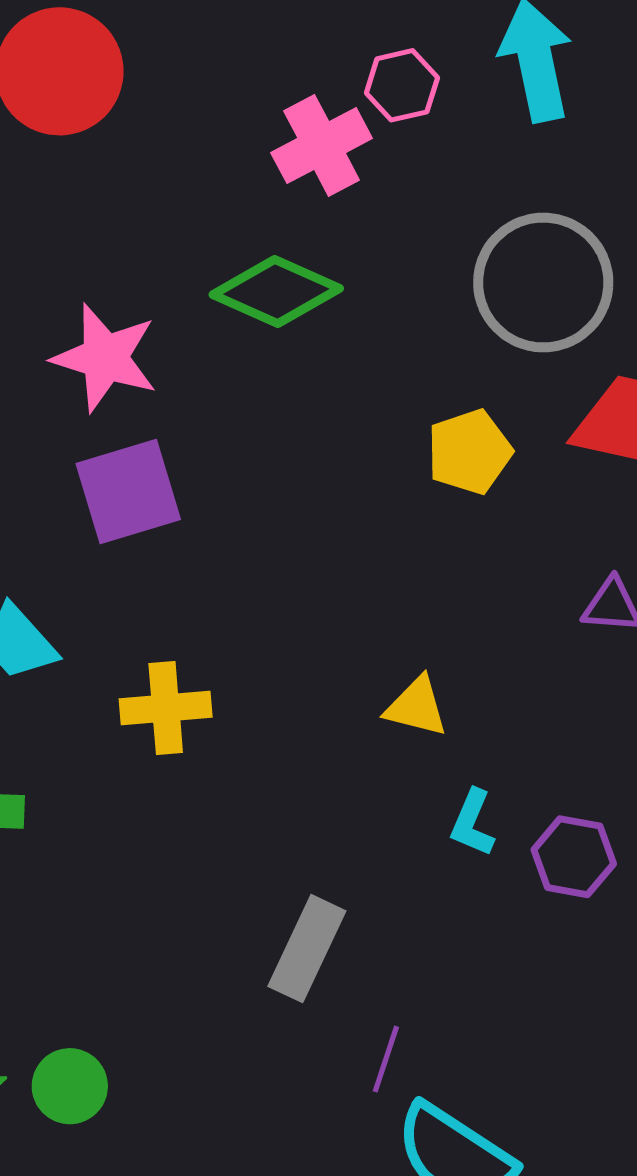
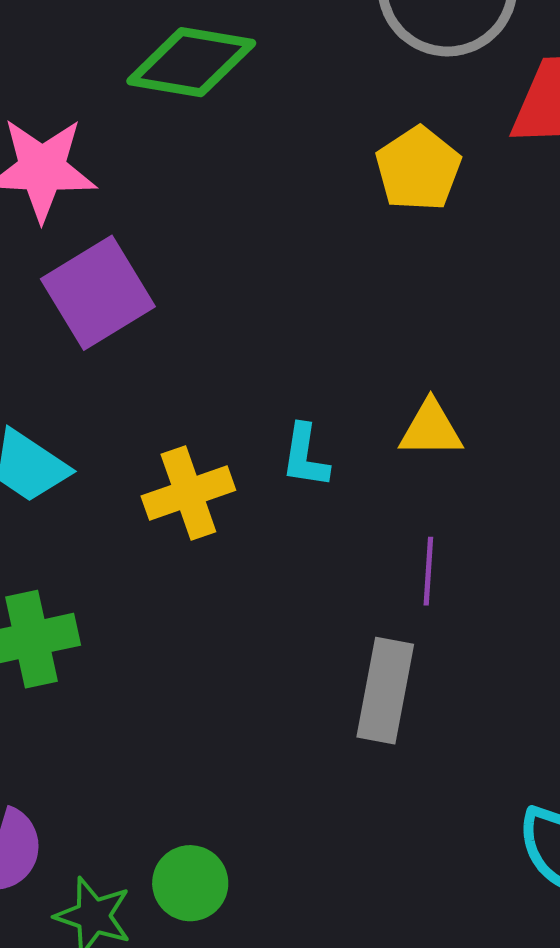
cyan L-shape: (472, 823) -> (305, 456), moved
purple line: (386, 1059) -> (428, 571), moved

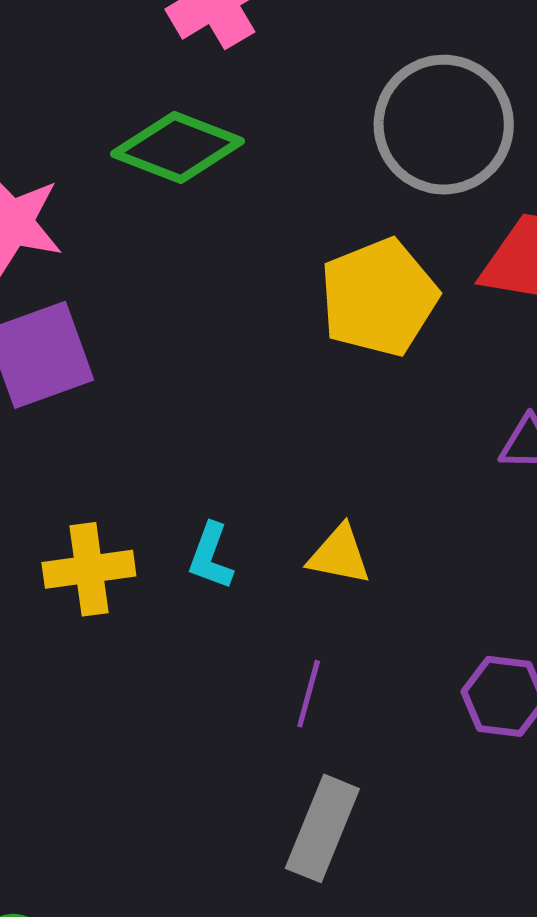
yellow pentagon: (418, 169) -> (379, 297), size x1.4
gray rectangle: (385, 691) -> (322, 828), moved

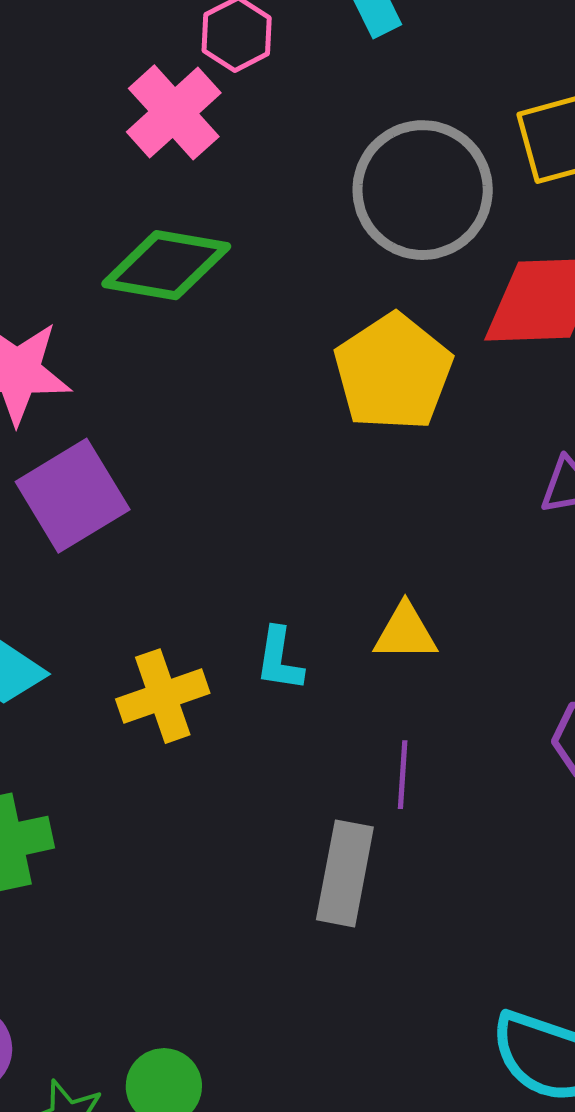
gray rectangle: (322, 828) -> (345, 873), moved

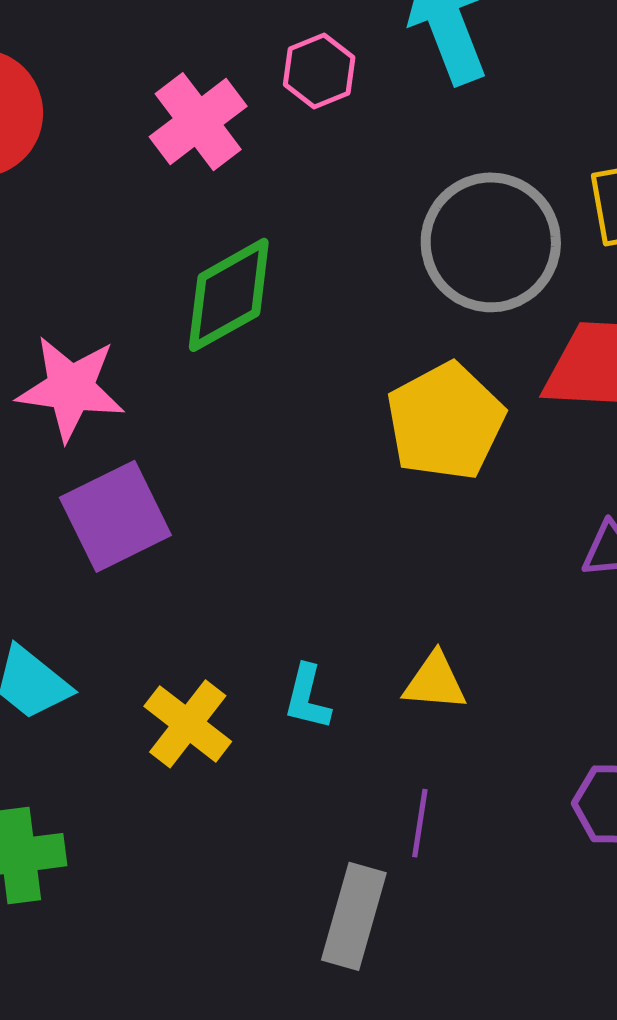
pink cross: (174, 112) -> (198, 122), moved
green diamond: (166, 265) -> (229, 295), turned -44
yellow cross: (163, 696) -> (188, 724), turned -38

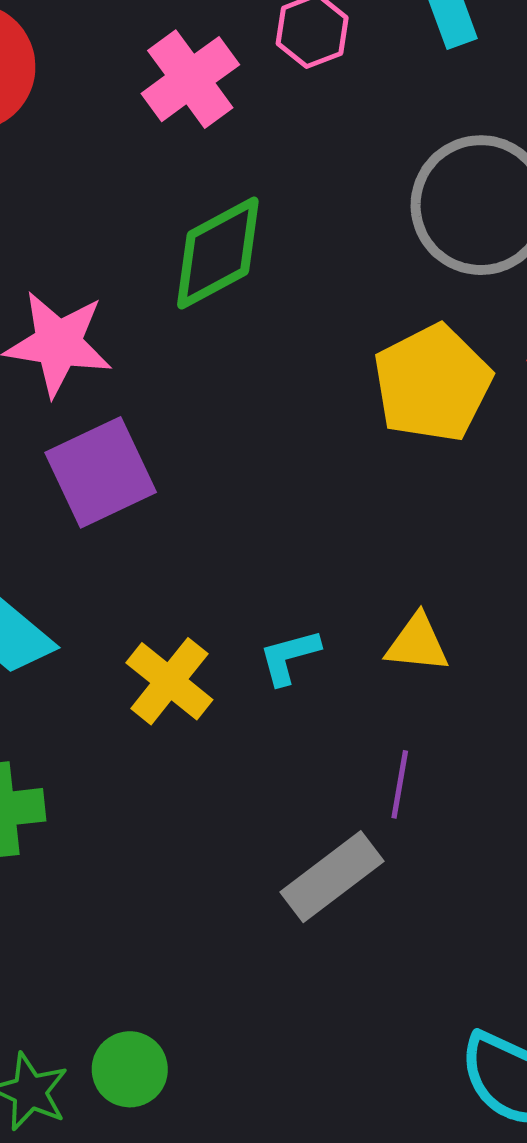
cyan L-shape: (307, 697) -> (289, 657), turned 60
gray rectangle: (354, 916) -> (332, 877), turned 36

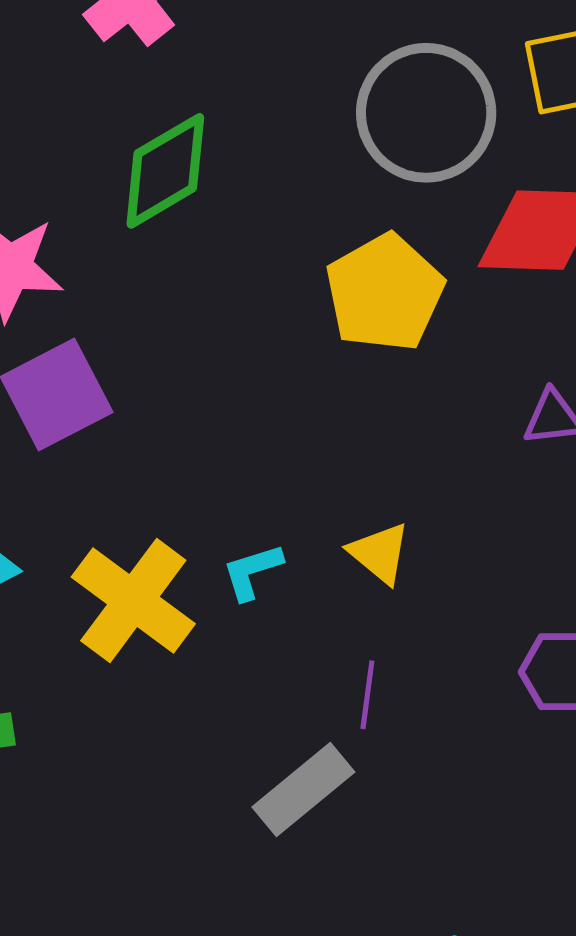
yellow triangle: (417, 643) -> (380, 553), turned 36
yellow cross: (169, 681) -> (133, 600), size x1.4

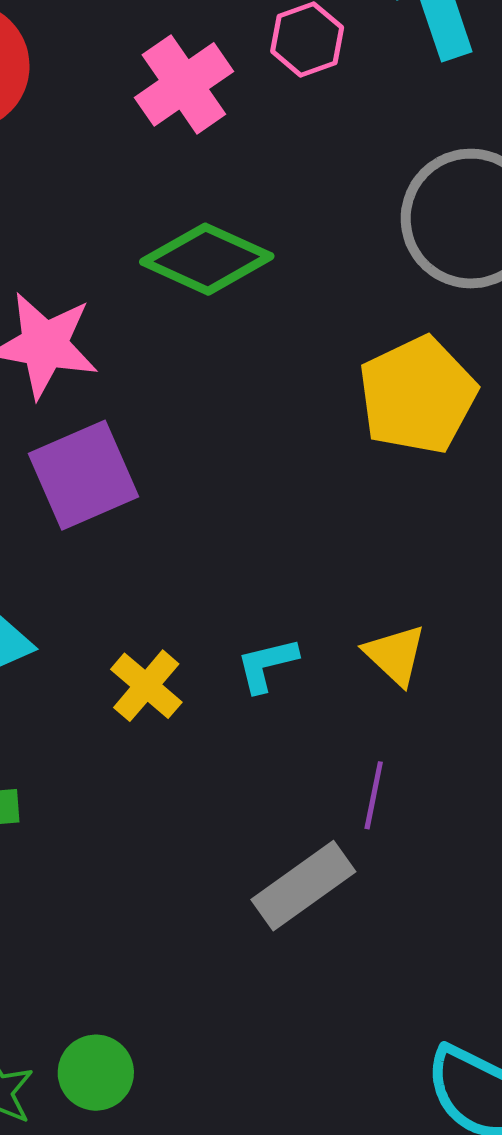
green diamond: (165, 171) -> (207, 259), turned 51
yellow cross: (133, 600) -> (146, 686), size x0.6

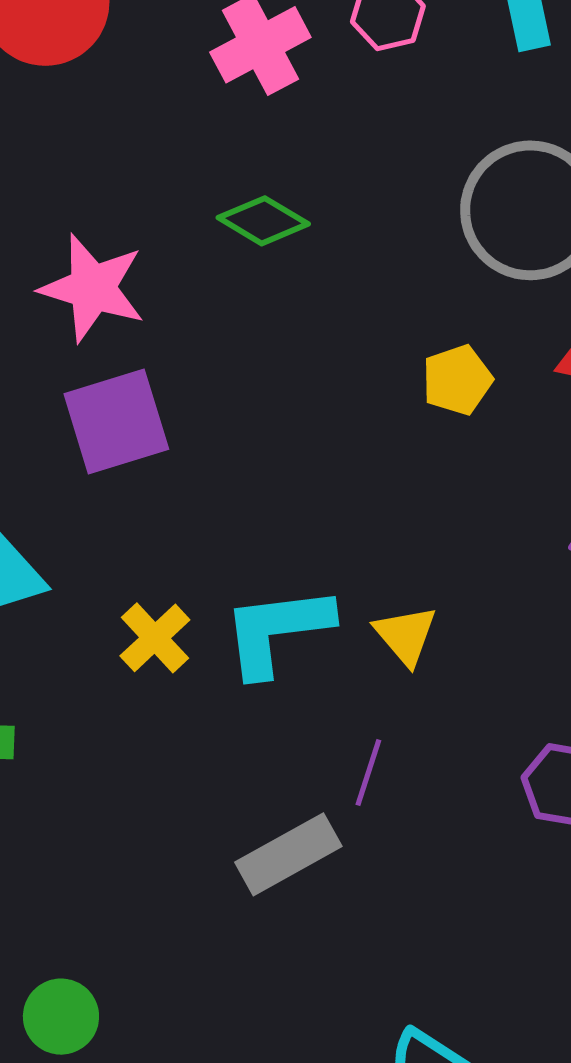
green diamond: (207, 259) -> (263, 221), size x0.7
yellow pentagon: (417, 395) -> (457, 380), size x0.6
cyan L-shape: (267, 665) -> (277, 631), size x1.8

